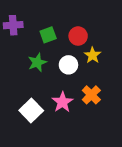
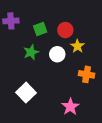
orange cross: (91, 95) -> (87, 74), moved, turned -35
pink star: (62, 102) -> (70, 107), moved

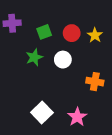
yellow star: (77, 46) -> (95, 35), moved
white square: (26, 93) -> (42, 112), moved

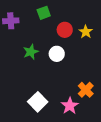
green square: (44, 32) -> (44, 13), moved
orange cross: (95, 82) -> (86, 90), moved, turned 35

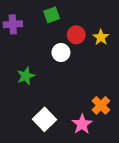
green star: (31, 52) -> (26, 76), moved
white circle: (57, 54) -> (61, 52), moved

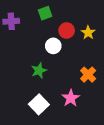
green star: (26, 76) -> (39, 70), moved
orange cross: (101, 105) -> (88, 75), moved
pink star: (82, 124) -> (71, 98), moved

